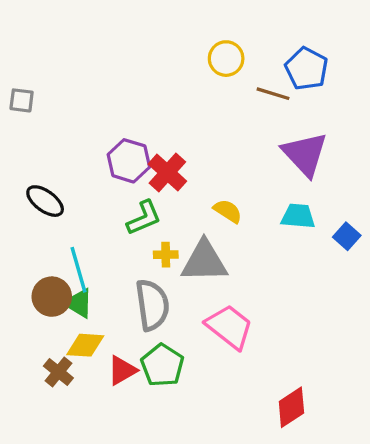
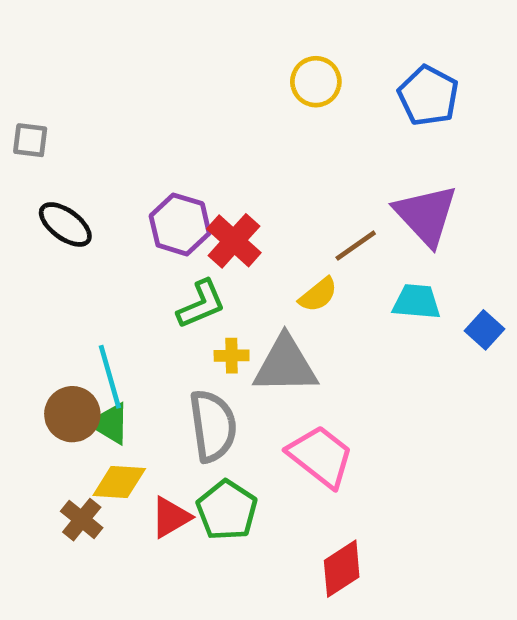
brown line: (273, 94) -> (356, 246), moved, turned -52
black ellipse: (45, 201) -> (65, 224), moved
yellow semicircle: (228, 211) -> (318, 295), turned 108
red diamond: (291, 407) -> (342, 569), moved

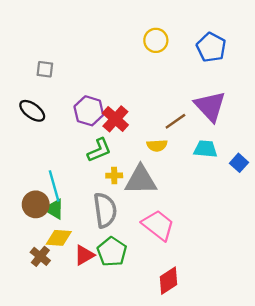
gray square: (30, 140) -> (45, 69), moved
yellow semicircle: (318, 295) -> (157, 145), turned 36

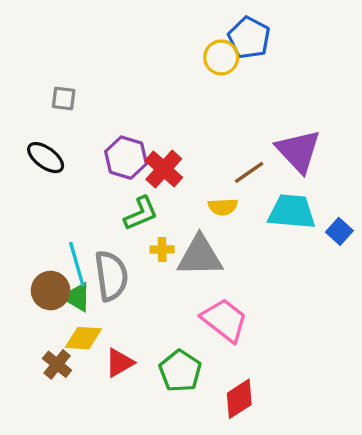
blue pentagon: (211, 47) -> (249, 38), moved
cyan trapezoid: (205, 149) -> (292, 212), size x1.4
gray semicircle: (105, 210) -> (111, 276), moved
green pentagon: (112, 252) -> (180, 371), moved

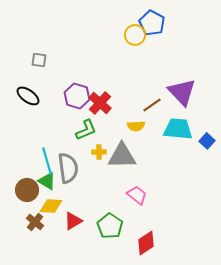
brown circle: (51, 291) -> (27, 190), moved
pink trapezoid: (224, 320) -> (137, 195), size x0.7

